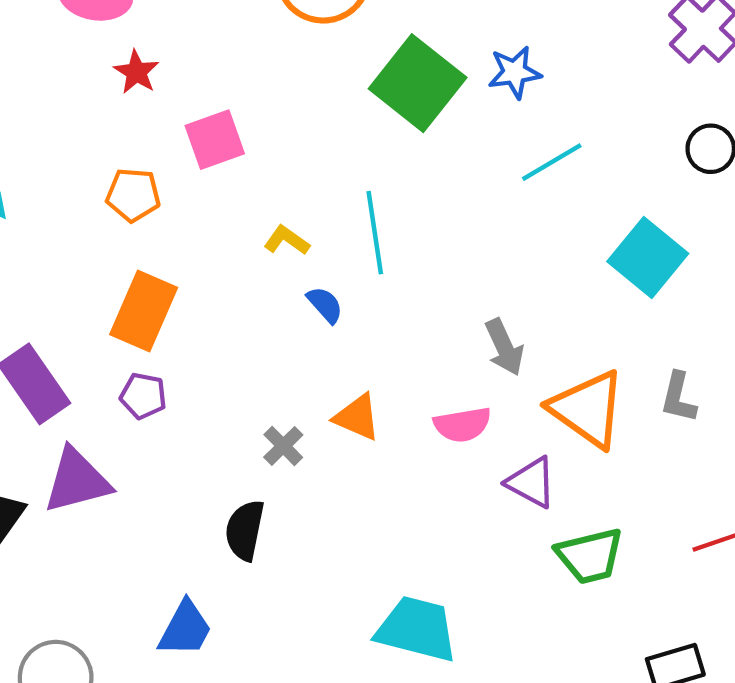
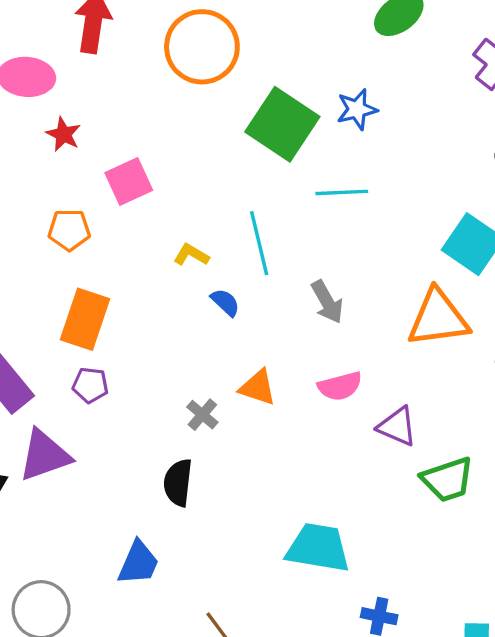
cyan line: (552, 162) -> (342, 192), moved, turned 33
gray arrow: (504, 347) -> (327, 302), moved
orange triangle: (588, 409) -> (438, 318), moved, turned -38

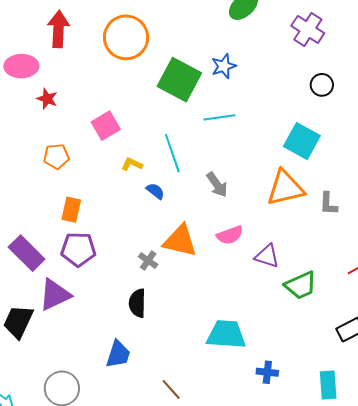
pink square: (129, 182) -> (106, 126), moved
orange rectangle: (85, 319) -> (71, 210), size x0.7
purple pentagon: (90, 385) -> (78, 249), size x1.6
orange triangle: (258, 388) -> (180, 241), size x1.5

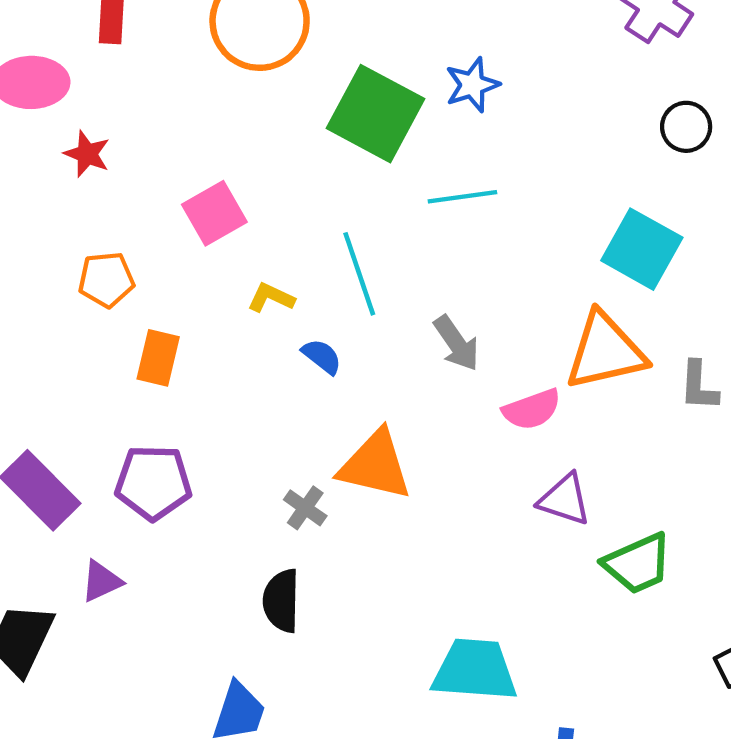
orange rectangle: (71, 210) -> (158, 358), moved
pink semicircle: (230, 235) -> (532, 409), moved
purple triangle: (55, 295) -> (101, 581), size x0.6

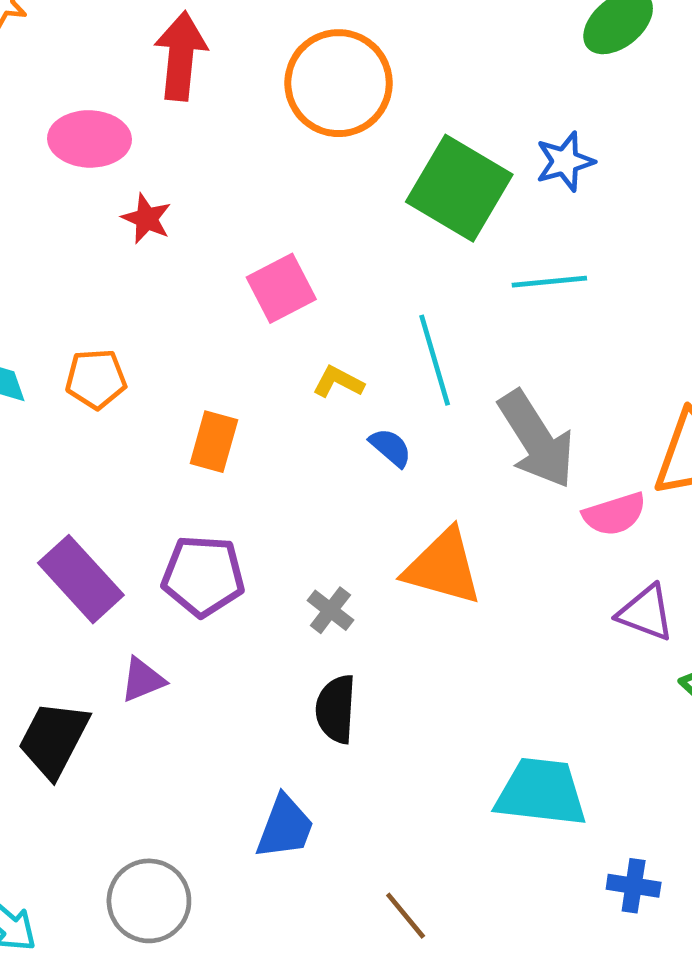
orange pentagon: (106, 280) -> (96, 379), moved
gray arrow: (457, 343) -> (536, 439), size x1.6
gray cross: (305, 508) -> (330, 610), moved

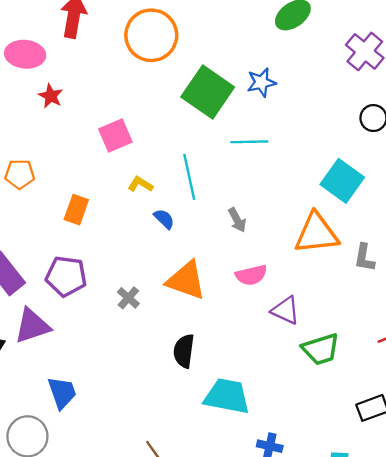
gray arrow: (536, 439) -> (237, 220), size x0.5
pink semicircle: (614, 514) -> (251, 275), moved
purple triangle: (143, 680) -> (32, 326), size x1.6
black semicircle: (336, 709) -> (184, 351), moved
blue trapezoid: (285, 827) -> (62, 393), moved, turned -44

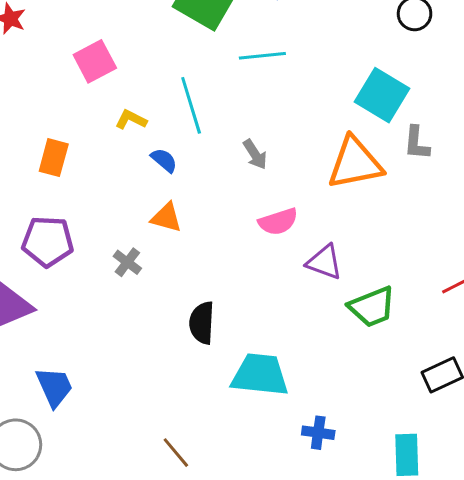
gray L-shape: (364, 258) -> (417, 143), moved
orange triangle: (186, 280) -> (166, 218), moved, size x0.6

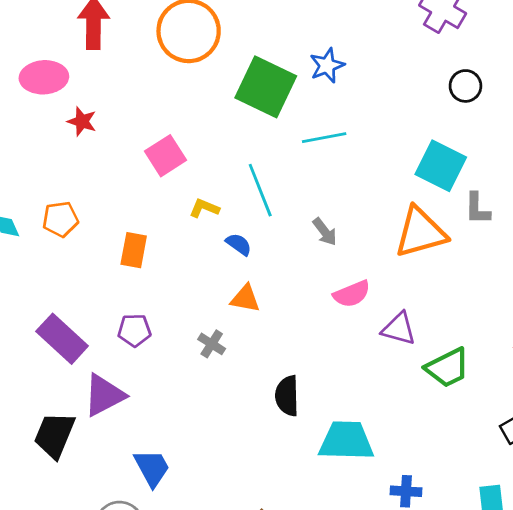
purple pentagon: (48, 241) -> (134, 330), size x0.7

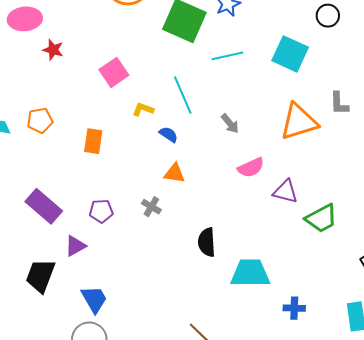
cyan square: (441, 166) -> (290, 54), moved
purple pentagon: (134, 330) -> (101, 211), moved
purple triangle: (104, 395) -> (75, 246), size x0.7
blue trapezoid: (152, 468) -> (94, 299), moved

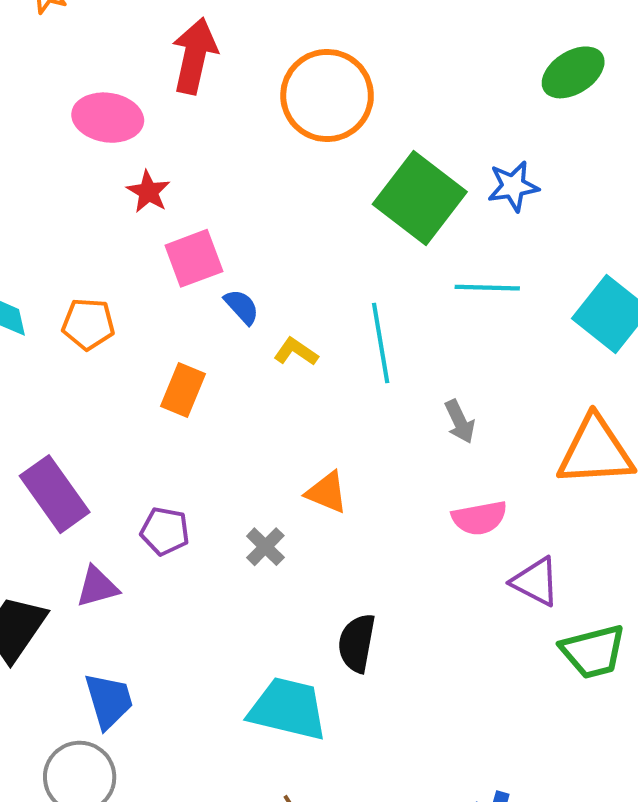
pink square: (114, 72) -> (194, 258), moved
blue semicircle: (169, 134) -> (242, 307), moved
cyan trapezoid: (250, 273) -> (288, 709), moved

